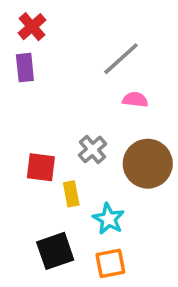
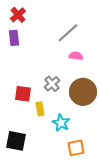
black square: (55, 251) -> (16, 141), moved, turned 30
orange square: (110, 263) -> (76, 148), moved

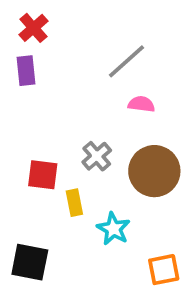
orange square: (76, 148) -> (164, 270), moved

